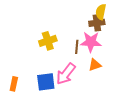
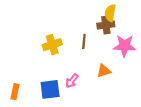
pink star: (91, 42) -> (124, 46), moved
brown line: (77, 47) -> (84, 41), moved
pink arrow: (66, 74) -> (72, 81), size x0.6

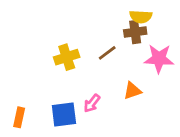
yellow semicircle: (110, 13) -> (141, 17), turned -98
brown line: (84, 41) -> (107, 53), turned 48

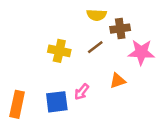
yellow semicircle: (141, 17) -> (97, 15), moved
yellow cross: (67, 57) -> (59, 51), turned 30
orange rectangle: (19, 117) -> (17, 104), size x1.5

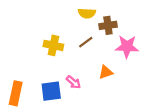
pink arrow: (82, 92) -> (73, 82), turned -88

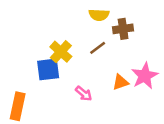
yellow cross: (53, 45) -> (61, 52), turned 30
pink star: (127, 47) -> (145, 76), moved, turned -30
blue square: (51, 91) -> (48, 69), moved

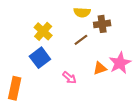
yellow cross: (61, 52) -> (43, 31), moved
blue square: (48, 69) -> (40, 58), turned -30

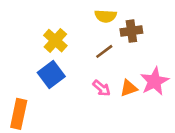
pink arrow: (69, 78) -> (102, 88), moved

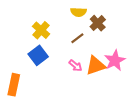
brown cross: (131, 31) -> (98, 23), turned -35
orange triangle: (129, 88) -> (96, 66), size x1.5

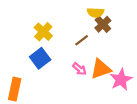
yellow semicircle: (78, 12) -> (95, 13), moved
pink star: (115, 60) -> (121, 80), moved

